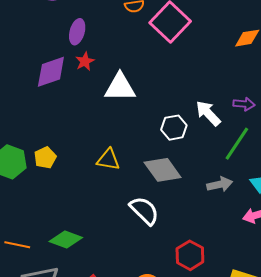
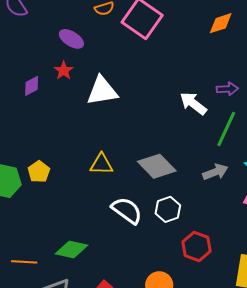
purple ellipse: (77, 32) -> (71, 39), moved, turned -65
purple diamond: (51, 72) -> (32, 86), size x0.6
white hexagon: (174, 128) -> (168, 209), moved
white semicircle: (144, 211) -> (127, 210), moved

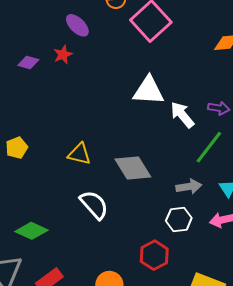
purple diamond: (32, 86) -> (28, 62), turned 30
white triangle: (102, 91) -> (149, 91), moved
white hexagon: (168, 209) -> (179, 219), moved

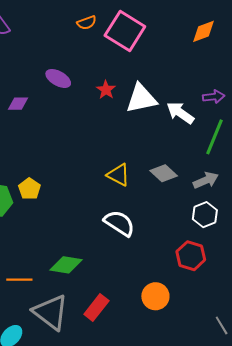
purple ellipse: (77, 25) -> (58, 78), moved
red star: (63, 55) -> (106, 90), moved
yellow triangle: (79, 154) -> (118, 175), moved, turned 30
gray diamond: (133, 168) -> (164, 173), moved, size x0.7

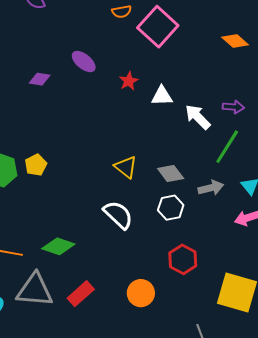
orange diamond: (204, 31) -> (235, 41), turned 52
white triangle: (141, 99) -> (162, 96), size x0.7
white hexagon: (205, 215) -> (171, 208), moved
gray triangle: (51, 312) -> (35, 290), turned -42

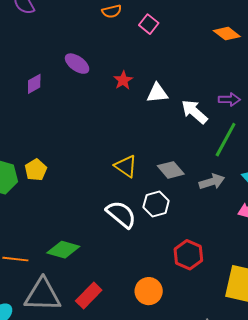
pink square: (158, 27) -> (149, 24), size x0.5
purple diamond: (40, 79) -> (34, 84), turned -35
white hexagon: (171, 208) -> (156, 204), moved

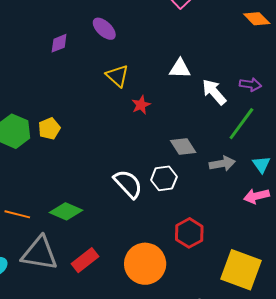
red star: (123, 80) -> (141, 105), moved
yellow triangle: (126, 166) -> (117, 76), moved
orange circle: (149, 291) -> (145, 264), size x1.5

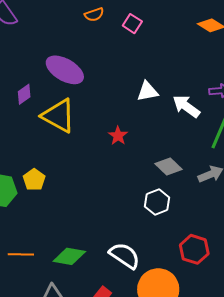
purple ellipse: (104, 29) -> (65, 70), size x1.5
yellow triangle: (117, 76) -> (59, 116), moved, size x1.5
white semicircle: (128, 184) -> (125, 256), moved
orange line: (17, 214) -> (21, 254), moved

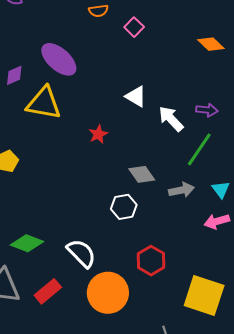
white triangle: (147, 91) -> (136, 96), turned 30
yellow triangle: (59, 116) -> (44, 103), turned -30

